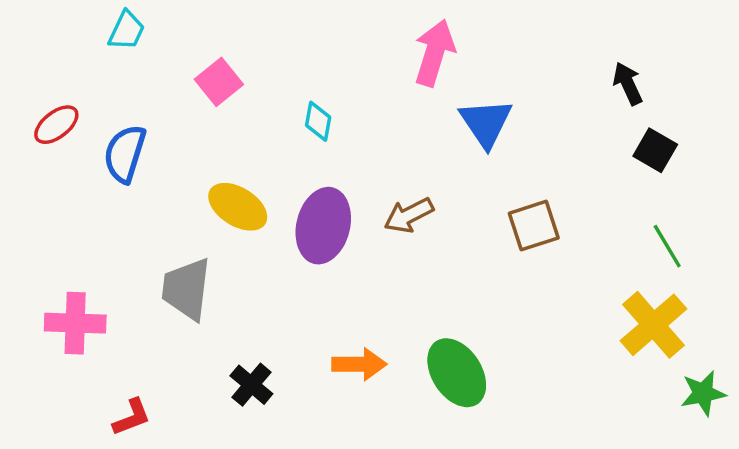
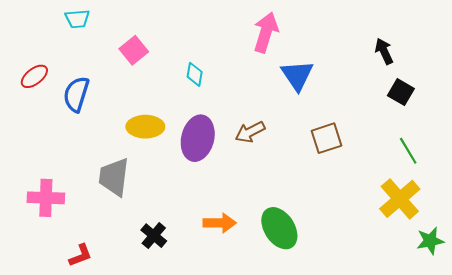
cyan trapezoid: (127, 31) -> (77, 19), turned 60
yellow ellipse: (238, 207) -> (145, 127), turned -32

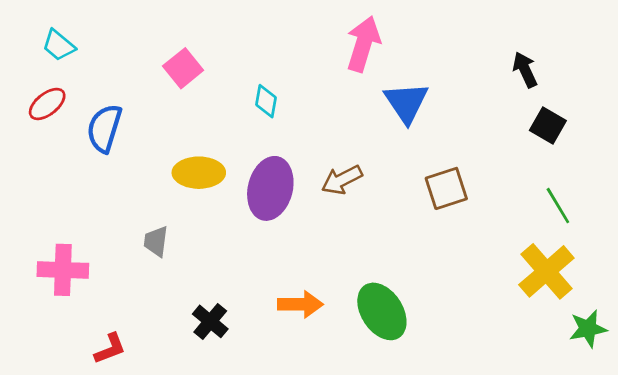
cyan trapezoid: (77, 19) -> (59, 45), moved, turned 45
gray trapezoid: (114, 177) -> (156, 241), size x0.6

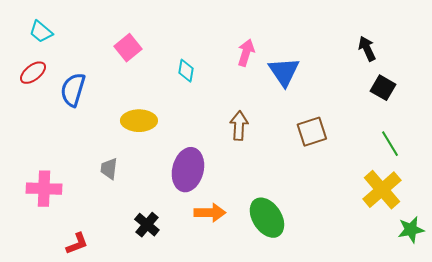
pink arrow: (363, 44) -> (246, 53), moved, size x0.7
brown arrow: (342, 180) -> (239, 126), turned 120
purple ellipse: (270, 188) -> (188, 170), moved

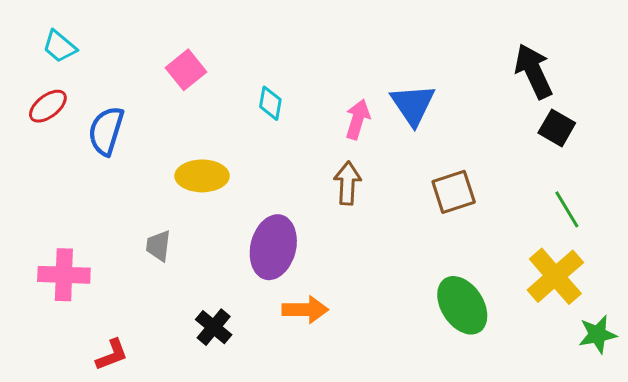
black arrow: (367, 49) -> (534, 71), size x1.5
pink arrow: (246, 53) -> (358, 119), moved
green ellipse: (267, 218) -> (462, 305), moved

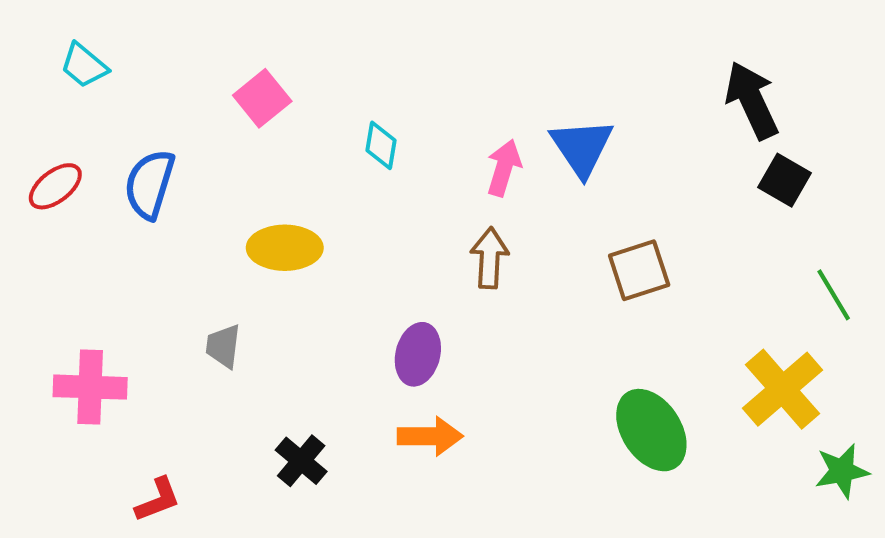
red ellipse: (48, 106) -> (55, 186), moved
green line: (567, 209) -> (834, 295), moved
purple ellipse: (273, 247) -> (418, 354), moved, size x0.7

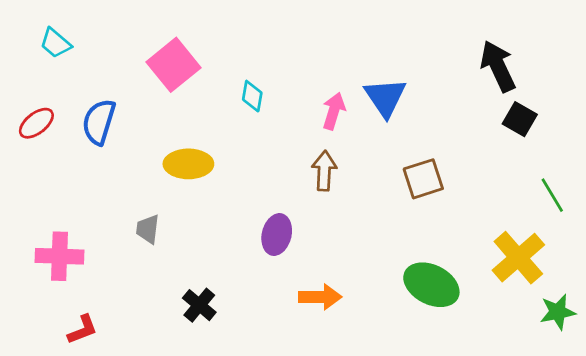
pink square: (262, 98) -> (174, 65), size x1.4
green ellipse: (651, 430) -> (431, 285), turned -30
orange arrow: (430, 436) -> (320, 297), moved
red L-shape: (158, 500) -> (83, 330), moved

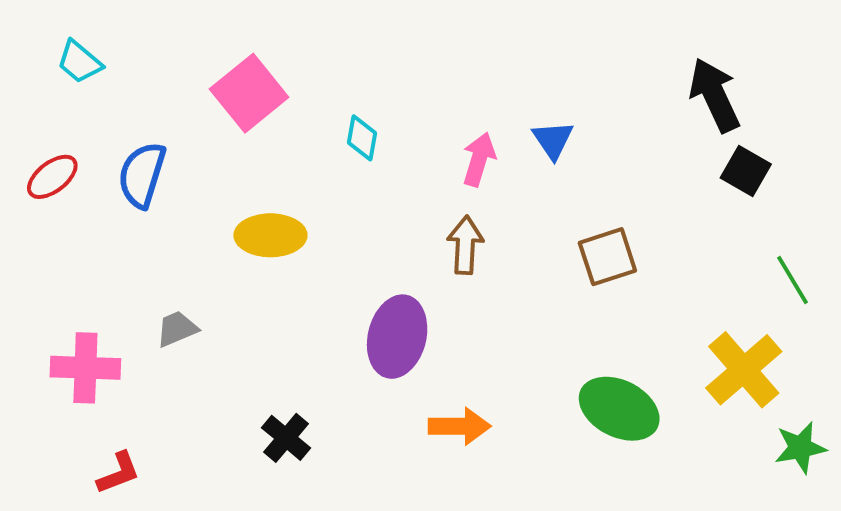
blue triangle: (385, 97) -> (553, 140), size x0.7
gray trapezoid: (148, 229) -> (177, 329), moved, turned 60
purple ellipse: (277, 235) -> (397, 337), size x1.4

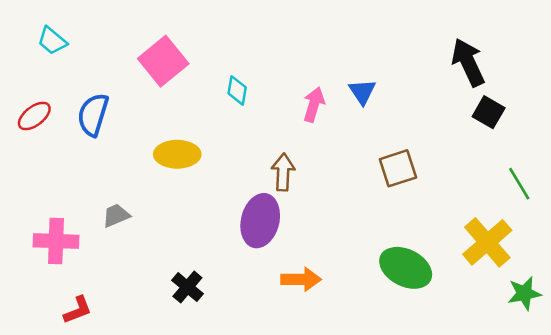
brown arrow: (465, 245) -> (283, 172), moved

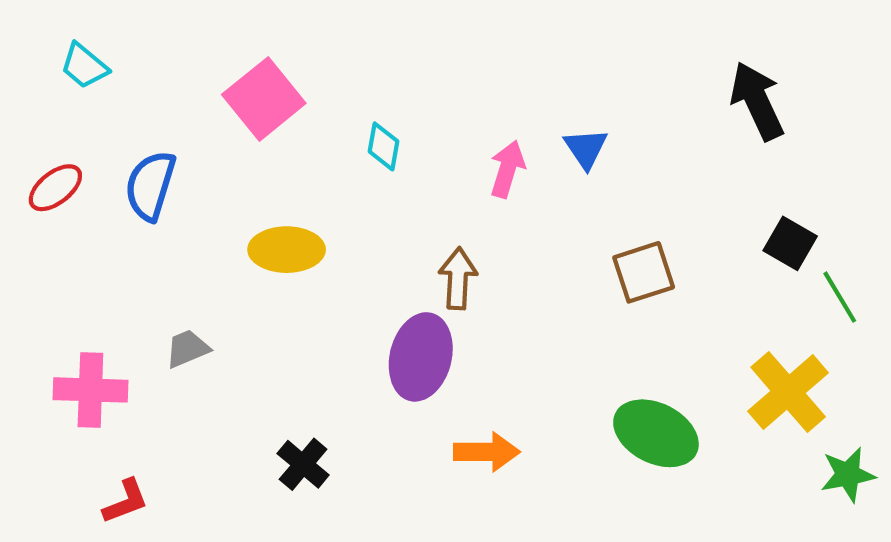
black square: (489, 112) -> (790, 243), moved

